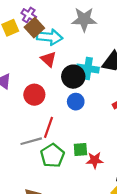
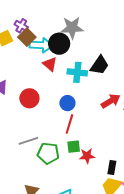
red triangle: (48, 59) -> (50, 64), moved
black circle: (73, 77) -> (59, 44), moved
red line: (49, 127) -> (69, 124), moved
green pentagon: (52, 156) -> (48, 153), turned -30

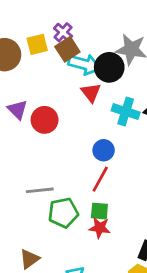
red circle: (29, 98) -> (45, 120), moved
green pentagon: (48, 153) -> (63, 213), turned -30
red star: (87, 156) -> (100, 228), moved

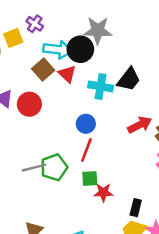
brown square: (67, 49) -> (43, 69), moved
green pentagon: (63, 213) -> (54, 167), moved
red star: (100, 228) -> (103, 192), moved

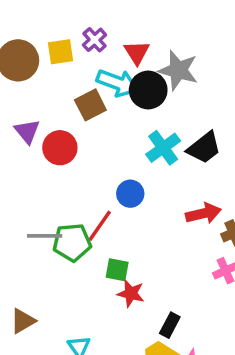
red triangle: (67, 74) -> (137, 52), moved
cyan cross: (101, 86) -> (163, 148), turned 30
red line: (86, 150) -> (100, 226), moved

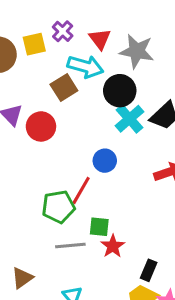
black circle: (148, 90) -> (120, 91), moved
gray line: (45, 236) -> (70, 246), moved
red star: (131, 293) -> (113, 246), turned 30

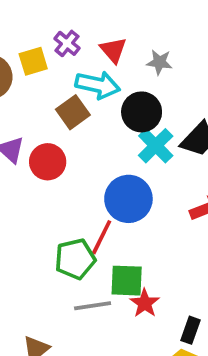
gray star: (137, 51) -> (159, 62), size x0.6
blue circle: (105, 161) -> (128, 199), size x1.6
green square: (99, 227) -> (127, 281), size x1.4

